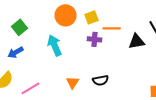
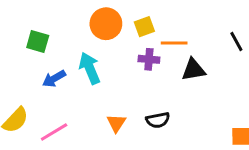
green square: (20, 27) -> (38, 42), turned -35
black triangle: (136, 41) -> (193, 70), moved
blue arrow: (16, 52) -> (54, 79), moved

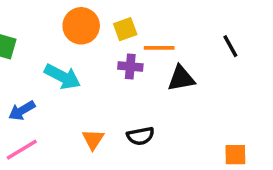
cyan arrow: (90, 68) -> (63, 77), turned 140
blue arrow: (54, 79) -> (22, 111), moved

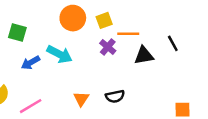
black line: (230, 46) -> (173, 43), moved
purple cross: (130, 67) -> (108, 47), turned 35
blue arrow: (22, 111) -> (31, 63), moved

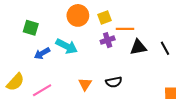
black line: (173, 43) -> (165, 48), moved
purple cross: (108, 47) -> (108, 40), turned 32

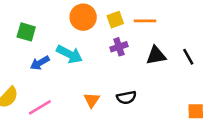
orange line: (125, 29) -> (145, 21), moved

